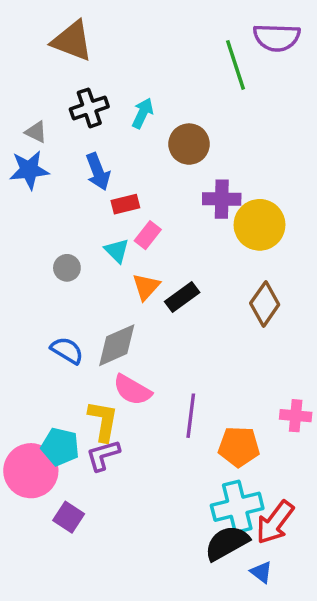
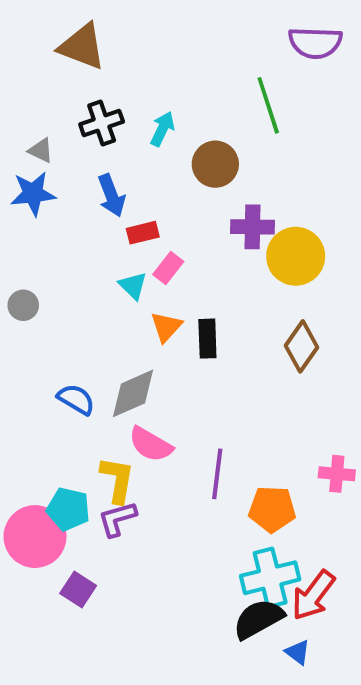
green line: (235, 65) -> (268, 105), moved
gray circle: (67, 268) -> (23, 305), moved
black rectangle: (182, 297) -> (207, 339), turned -56

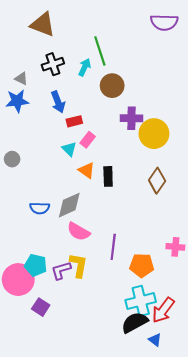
green line: (268, 105) -> (100, 51), moved
orange triangle: (166, 327) -> (87, 170), turned -36
blue semicircle: (76, 399) -> (40, 208), turned 150
yellow L-shape: (117, 480) -> (78, 265), moved

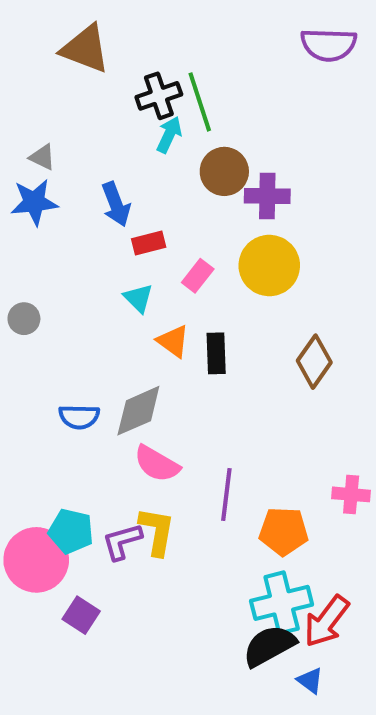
black cross: (53, 64) -> (159, 96), moved
purple cross: (132, 118) -> (267, 196), moved
yellow circle: (154, 134) -> (269, 266), moved
pink rectangle: (88, 140) -> (198, 276), moved

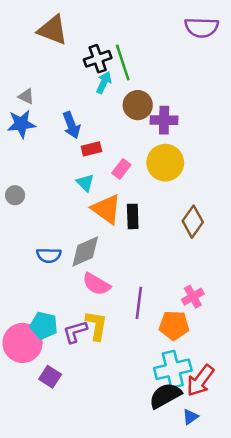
orange triangle: (173, 341) -> (106, 209), size x1.5
pink cross: (351, 494) -> (193, 297), moved, turned -35
blue triangle: (310, 680) -> (190, 417), turned 48

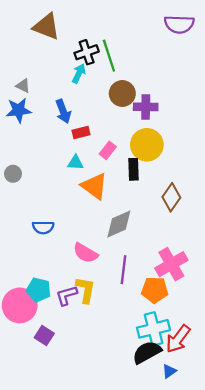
cyan arrow: (104, 83) -> (79, 73), moved
cyan triangle: (85, 183) -> (75, 163), turned -42
black rectangle: (133, 216) -> (133, 169), moved
gray diamond: (85, 252) -> (119, 224), moved
pink cross: (193, 297) -> (171, 264), size x1.6

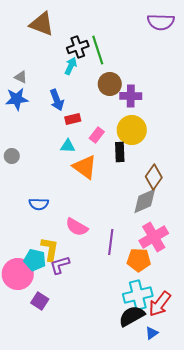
gray diamond: (119, 224) -> (145, 201), moved
yellow L-shape: (85, 290) -> (50, 249), moved

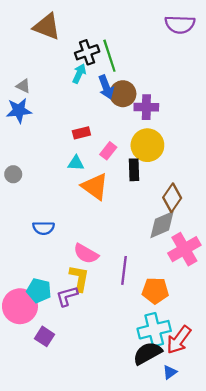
blue arrow: (57, 100) -> (106, 87), moved
pink cross: (154, 237) -> (184, 249), moved
yellow L-shape: (50, 249) -> (79, 278), moved

